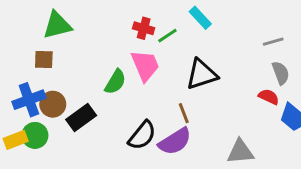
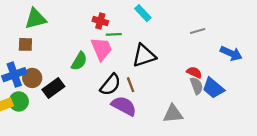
green line: (167, 36) -> (114, 34), moved, turned 32
gray semicircle: (281, 73) -> (197, 86), moved
black semicircle: (142, 135) -> (110, 85), moved
purple semicircle: (175, 141) -> (124, 106), turned -120

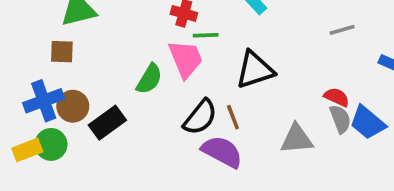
gray triangle: (173, 114) -> (297, 139), moved

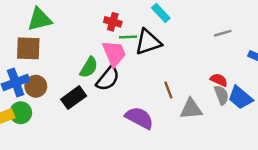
brown square: (62, 52) -> (28, 48), size x1.5
black triangle: (255, 70) -> (148, 42), moved
black semicircle: (200, 117) -> (108, 79), moved
brown line: (233, 117) -> (168, 90), moved
black rectangle: (107, 123) -> (74, 98), moved

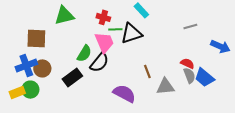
green triangle: (40, 19) -> (64, 15), moved

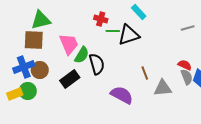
green triangle: (64, 15) -> (41, 20), moved
pink trapezoid: (104, 42) -> (69, 44), moved
black semicircle: (99, 62) -> (97, 64), turned -55

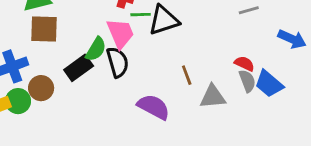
brown square: (34, 40) -> (44, 29), moved
pink trapezoid: (69, 44) -> (120, 33), moved
brown circle: (40, 70) -> (41, 88), moved
black rectangle: (70, 79) -> (79, 68), moved

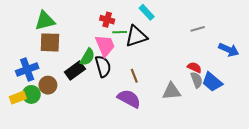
brown line: (187, 75) -> (134, 76), moved

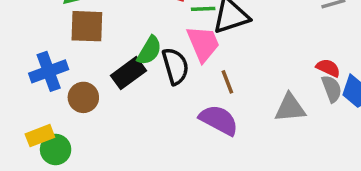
pink trapezoid: (105, 46) -> (203, 44), moved
green circle: (31, 94) -> (56, 149), moved
yellow rectangle: (18, 98) -> (40, 136), moved

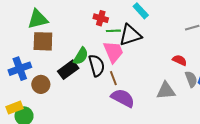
red semicircle: (328, 68) -> (180, 60), moved
brown line: (227, 82) -> (113, 78), moved

